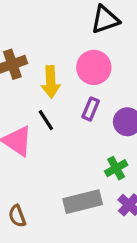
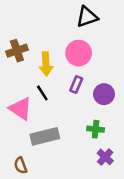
green cross: (116, 168) -> (96, 129), turned 35
gray rectangle: (83, 202) -> (45, 136), moved

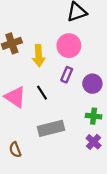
black line: (42, 93) -> (42, 93), moved
green cross: (96, 129) -> (94, 116), moved
gray rectangle: (45, 136) -> (51, 128), moved

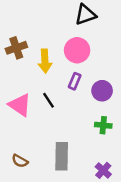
gray rectangle: (51, 128) -> (62, 156), moved, turned -75
purple cross: (94, 142) -> (103, 170), moved
brown semicircle: (15, 150) -> (20, 161), turned -40

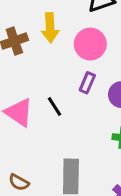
yellow arrow: (45, 61) -> (50, 28), moved

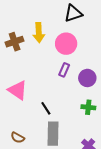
black line: (55, 107) -> (46, 108), moved

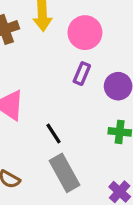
gray rectangle: (53, 134) -> (64, 173), turned -30

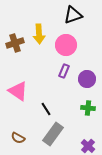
gray rectangle: (64, 173) -> (53, 134), turned 65

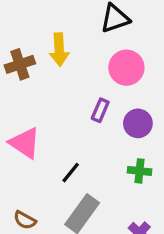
pink circle: (66, 45) -> (126, 68), moved
black line: (46, 109) -> (71, 173), turned 72

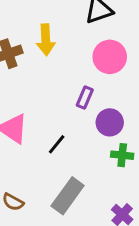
purple circle: (138, 123) -> (110, 122), moved
black line: (71, 173) -> (57, 144), moved

